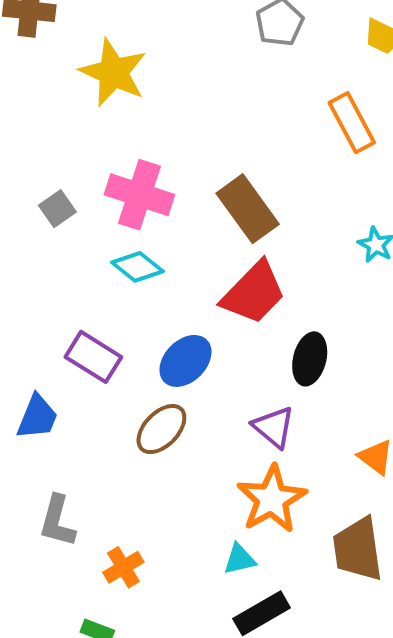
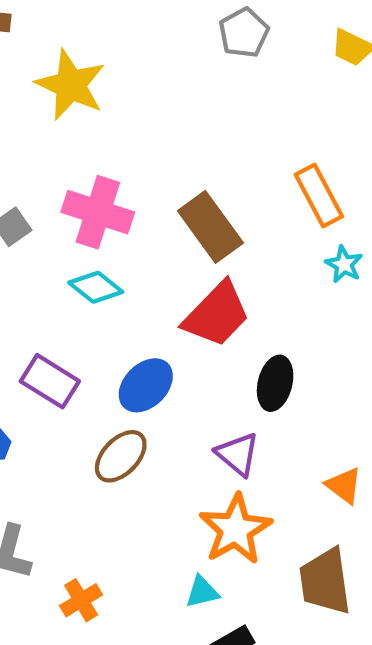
orange rectangle: (352, 123) -> (319, 195), moved

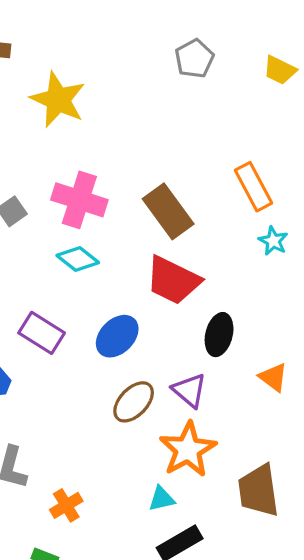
red trapezoid: (217, 314) -> (173, 280), turned 72
brown ellipse: (121, 456) -> (134, 402), moved
orange triangle: (344, 485) -> (273, 377), moved

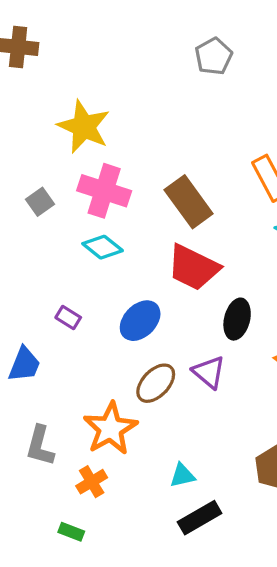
yellow star: (58, 100) -> (84, 127), moved
purple rectangle: (42, 333) -> (68, 317), size x0.6
orange star: (188, 450) -> (110, 429), moved

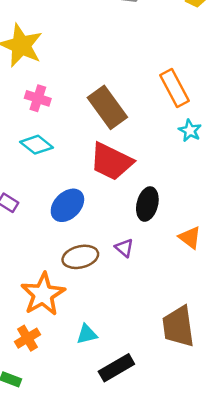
pink cross: (104, 191) -> (38, 98), size x0.6
purple triangle: (209, 372) -> (124, 248), size x0.7
brown ellipse: (156, 383) -> (80, 257), turned 32
cyan triangle: (182, 475) -> (87, 334), moved

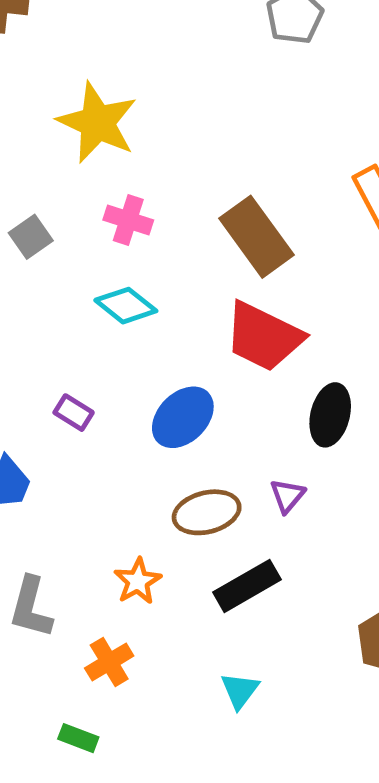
purple triangle: (124, 248) -> (287, 496), turned 30
orange star: (43, 294) -> (138, 581), size x0.6
cyan triangle: (87, 334) -> (240, 691), moved, turned -40
black rectangle: (116, 368) -> (247, 586), moved

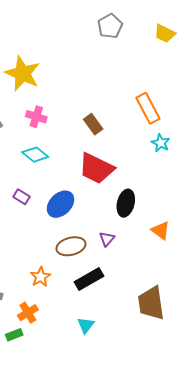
brown rectangle: (257, 237) -> (93, 124), size x0.6
purple rectangle: (74, 413) -> (22, 197), moved
green rectangle: (78, 738) -> (14, 335), moved, turned -42

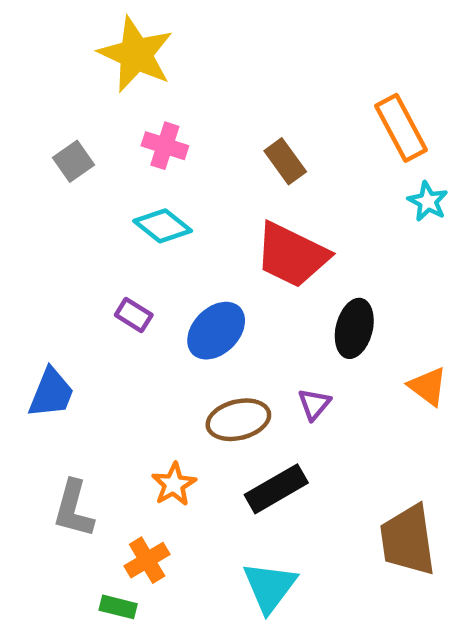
cyan triangle: (86, 325) -> (270, 587), size x1.5
green rectangle: (14, 335) -> (118, 607), turned 35

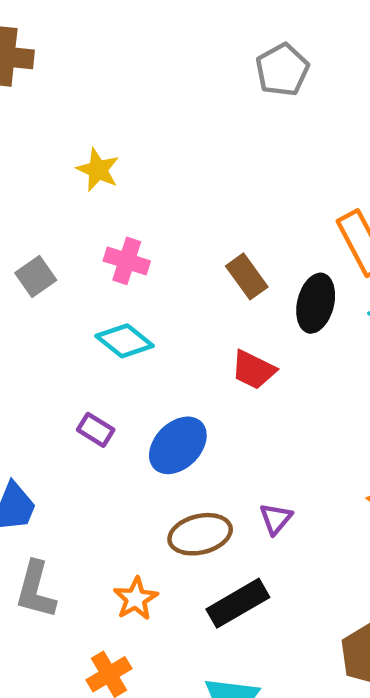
yellow star: (136, 54) -> (98, 170), size x0.6
red trapezoid: (292, 255) -> (253, 370), size x0.6
black ellipse: (354, 328) -> (316, 303), moved
gray L-shape: (74, 509) -> (36, 590), moved

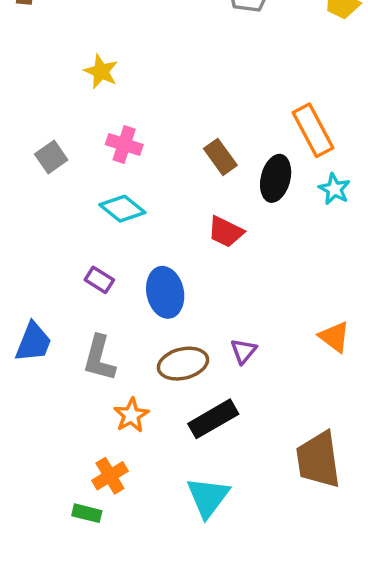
blue ellipse: (178, 445) -> (165, 292), turned -57
gray L-shape: (36, 590) -> (99, 358), moved

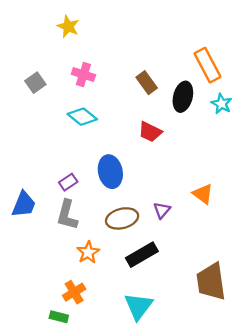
purple rectangle: (99, 280) -> (68, 182), moved, turned -66
orange triangle: (334, 337) -> (203, 194), moved

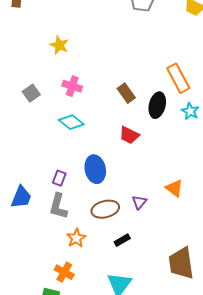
purple rectangle: (68, 182) -> (59, 178), turned -35
black rectangle: (142, 255) -> (122, 240), size x0.6
orange cross: (74, 292) -> (64, 272), turned -30

